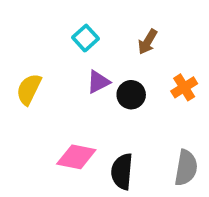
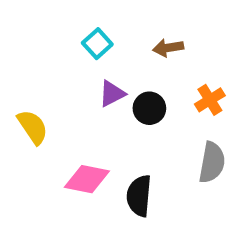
brown arrow: (148, 42) -> (168, 48), turned 50
yellow semicircle: (29, 89) -> (33, 127), moved, turned 120
gray semicircle: (186, 168) -> (212, 162), moved

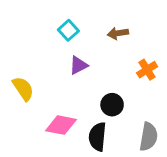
black circle: (149, 108) -> (112, 105), moved
gray semicircle: (212, 162) -> (149, 137), moved

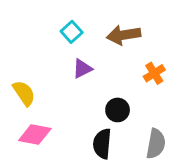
brown arrow: (118, 33) -> (124, 35), size x1.5
pink diamond: (61, 125) -> (35, 134), moved

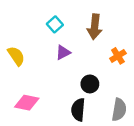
brown arrow: (124, 35) -> (95, 27), turned -75
yellow semicircle: (24, 93) -> (16, 56), moved

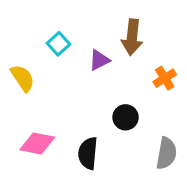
cyan square: (55, 24) -> (59, 44), moved
purple triangle: (63, 52) -> (99, 60), moved
black semicircle: (78, 110) -> (88, 153), moved

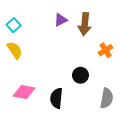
cyan square: (59, 44) -> (14, 25), moved
purple triangle: (99, 60) -> (61, 20), moved

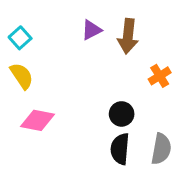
pink diamond: (24, 92) -> (37, 120), moved
black semicircle: (56, 98) -> (120, 149), moved

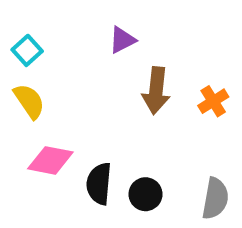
brown arrow: (128, 36) -> (156, 91), moved
black circle: (122, 114) -> (146, 194), moved
black semicircle: (120, 149) -> (99, 184), moved

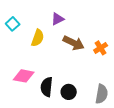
brown arrow: (156, 91) -> (74, 43), turned -70
yellow semicircle: (29, 101) -> (38, 38), moved, turned 54

